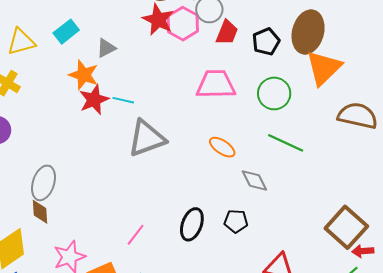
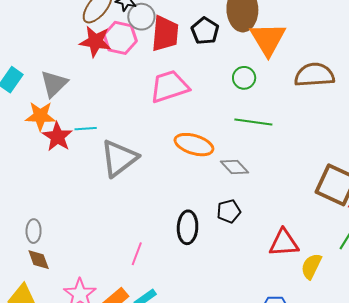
red trapezoid: (227, 32) -> (165, 34), size x1.4
gray triangle: (106, 48) -> (54, 84), size x1.4
green circle: (274, 93) -> (244, 78), moved, size x0.7
orange ellipse: (222, 147) -> (194, 145), size x1.4
gray ellipse: (44, 183) -> (34, 231), size x0.7

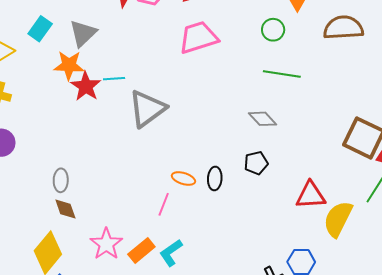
orange ellipse: (194, 145) -> (183, 179), moved, size x0.6
black ellipse: (188, 227) -> (215, 178), size x0.7
yellow semicircle: (311, 266) -> (338, 219), size x1.4

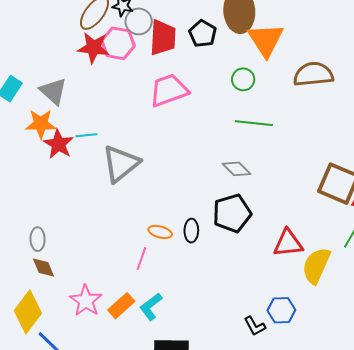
gray triangle: (83, 33) -> (53, 91), turned -32
black pentagon: (256, 163) -> (232, 213), size x1.6

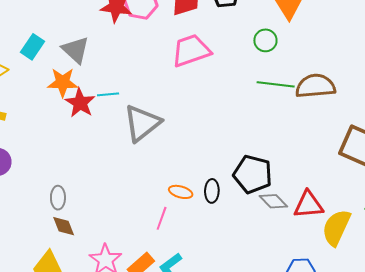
brown semicircle: (313, 74) -> (315, 86), moved
gray diamond: (236, 169) -> (273, 201), moved
black pentagon: (232, 213) -> (253, 174), turned 30

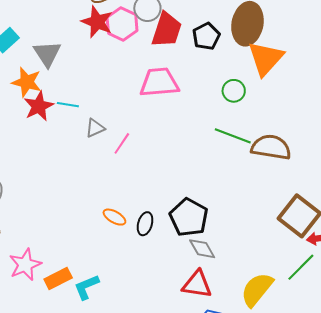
gray triangle: (142, 123) -> (95, 128), moved, size x0.5
red triangle: (308, 205) -> (197, 284), moved
pink line: (162, 218) -> (122, 143), moved

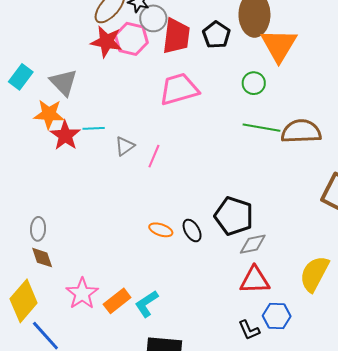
black ellipse: (145, 224) -> (192, 231), turned -35
gray diamond: (202, 249) -> (253, 244), turned -60

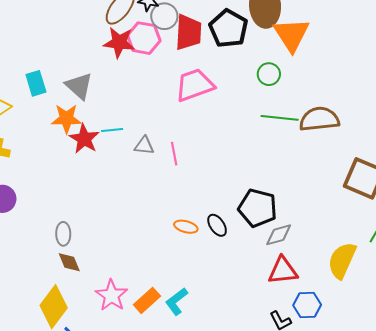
black pentagon: (216, 35) -> (228, 28), size x1.4
cyan rectangle: (21, 77) -> (36, 83), turned -50
gray triangle: (125, 146) -> (144, 146), turned 45
pink line: (154, 156) -> (174, 154), turned -30

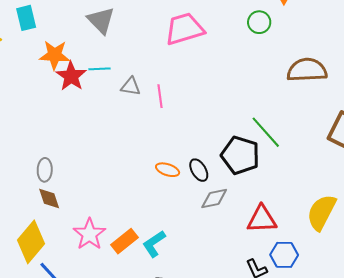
gray triangle: (79, 86) -> (101, 20), moved
green line: (280, 118) -> (266, 132), moved, turned 39
gray diamond: (279, 235) -> (214, 199), moved

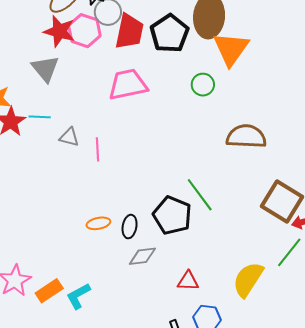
orange ellipse: (168, 170) -> (98, 223), turned -35
black ellipse: (199, 170) -> (130, 227), turned 35
red triangle: (262, 219) -> (188, 281), size x0.7

